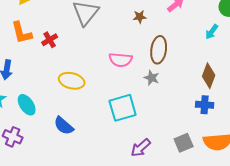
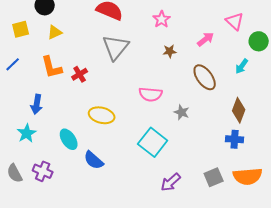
brown ellipse: (159, 50) -> (205, 77), moved, turned -44
cyan ellipse: (27, 105) -> (69, 139), moved
cyan square: (123, 108) -> (153, 142), turned -36

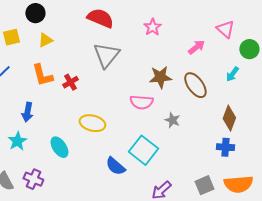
brown star: (170, 51) -> (160, 77), moved, size x1.6
blue semicircle: (94, 160) -> (115, 166), moved

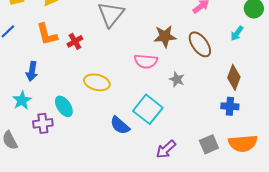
purple cross: (33, 179) -> (43, 123), moved, turned -30

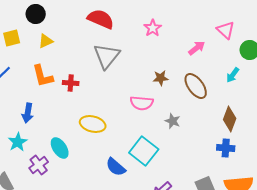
brown star: (165, 36) -> (161, 78), size x0.7
red cross: (75, 41) -> (71, 83), turned 35
purple cross: (43, 123) -> (39, 165), turned -30

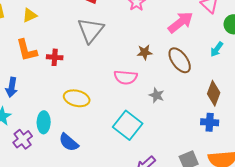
pink arrow: (197, 48) -> (181, 22), size x1.5
cyan ellipse: (60, 148) -> (44, 122), turned 35
blue semicircle: (116, 167) -> (69, 142), moved

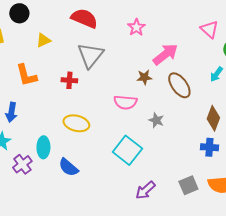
yellow triangle: (30, 15) -> (43, 40), moved
pink arrow: (181, 22) -> (165, 54), moved
red cross: (55, 57) -> (69, 80), moved

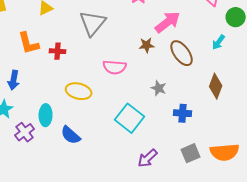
red cross: (69, 80) -> (58, 51), moved
pink semicircle: (125, 102) -> (115, 67), moved
blue cross: (209, 147) -> (183, 113), moved

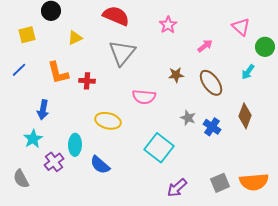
pink arrow: (168, 22) -> (205, 46), moved, size x0.6
blue cross: (183, 113) -> (212, 127), moved, turned 30

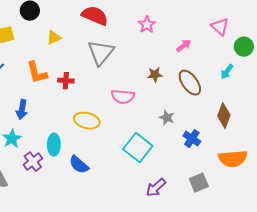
blue cross: (212, 127) -> (192, 139), moved
orange semicircle: (254, 182) -> (233, 159), moved

